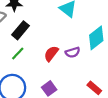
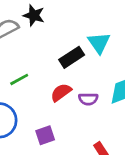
black rectangle: (21, 30) -> (72, 57), moved

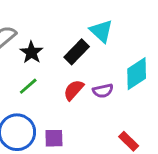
black star: (34, 15) -> (31, 52), moved, turned 30
purple square: (45, 135) -> (54, 138), moved, turned 30

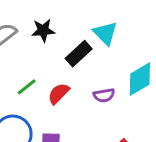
black star: (31, 52) -> (43, 30), moved, turned 30
red semicircle: (74, 90) -> (59, 94), moved

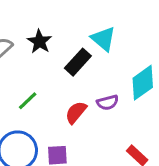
black star: (43, 30) -> (40, 42), turned -30
red semicircle: (59, 94) -> (76, 112), moved

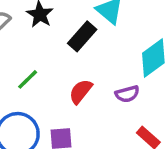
purple semicircle: (108, 102) -> (127, 94), moved

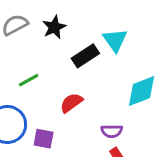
purple semicircle: (127, 94) -> (112, 131), moved

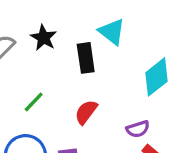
black rectangle: (85, 56) -> (86, 58), turned -48

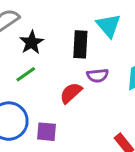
black star: (44, 38) -> (32, 42), moved
purple semicircle: (138, 129) -> (98, 76), moved

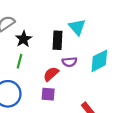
green line: (26, 74) -> (20, 61), turned -40
purple square: (46, 132) -> (48, 94), moved

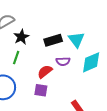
cyan triangle: (77, 27) -> (76, 40), moved
black rectangle: (57, 40) -> (53, 40), turned 66

